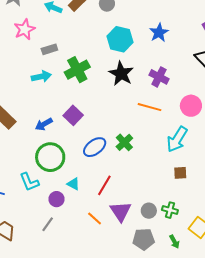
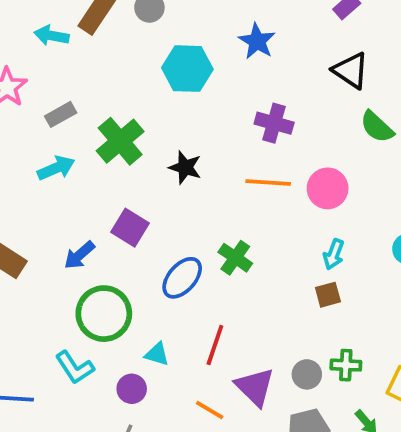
black star: (121, 74) -> (185, 167), moved, size x0.7
pink circle: (191, 106) -> (328, 188), moved
cyan arrow: (177, 139) -> (334, 254), moved, size x0.6
brown square: (180, 173) -> (328, 295), moved

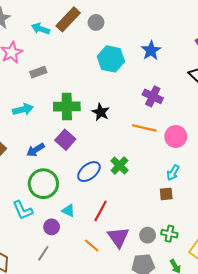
green cross: (120, 141) -> (67, 106), moved, turned 30
cyan arrow: (56, 168) -> (23, 109), moved

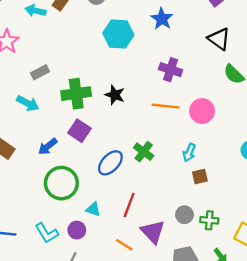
gray rectangle: (38, 72) -> (40, 72), moved
cyan arrow: (23, 109) -> (28, 103), turned 48
cyan arrow: (173, 173) -> (189, 153), moved
cyan L-shape: (23, 210) -> (47, 233), moved
gray circle: (148, 235) -> (184, 215), moved

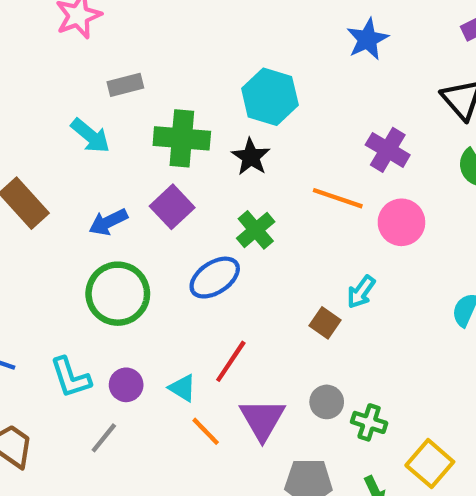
cyan hexagon: (118, 34) -> (270, 97), moved
purple cross: (171, 70) -> (388, 150), moved
green cross: (144, 152) -> (256, 230), moved
brown square: (200, 176) -> (325, 323), moved, turned 35
cyan triangle: (93, 209) -> (182, 388), moved

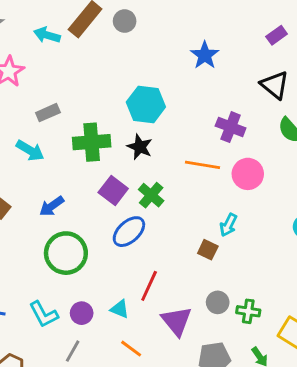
purple square: (172, 207) -> (113, 191), moved
orange line: (206, 431) -> (131, 349), moved

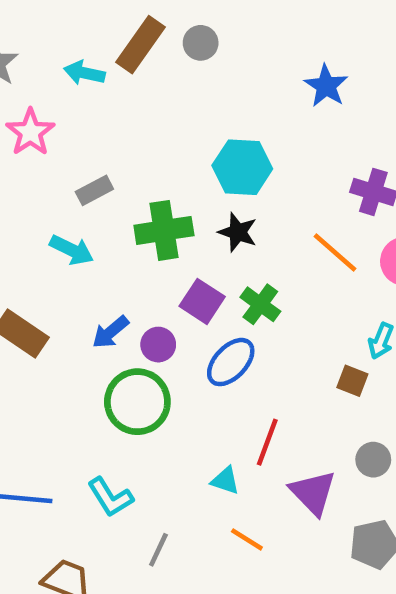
orange line: (203, 165) -> (335, 253), turned 36
purple circle: (82, 313) -> (158, 345), moved

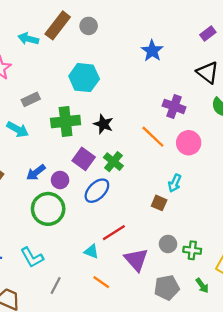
cyan hexagon: (242, 167) -> (84, 78), moved
red line: (267, 442) -> (114, 233), turned 35

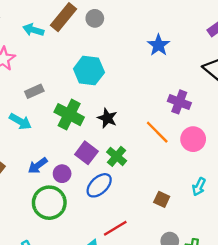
green cross: (66, 121) -> (69, 115), turned 32
cyan arrow: (175, 183) -> (199, 187), moved

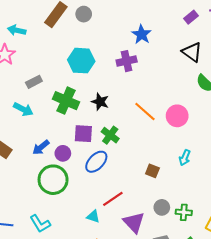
cyan arrow: (33, 30) -> (17, 30), moved
purple cross: (179, 102) -> (127, 61), moved, turned -30
purple square: (86, 153) -> (83, 134), turned -30

